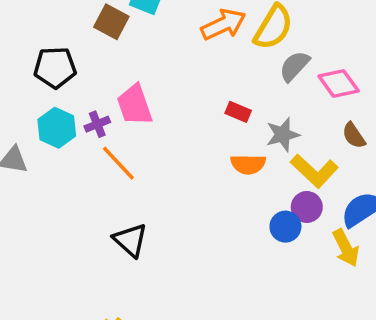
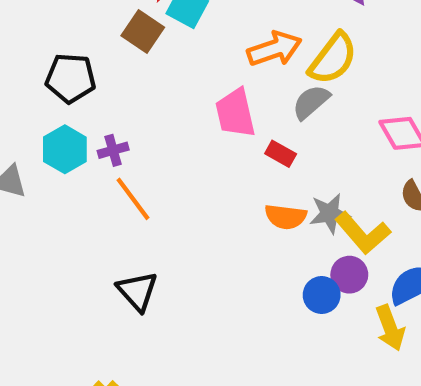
gray semicircle: (294, 66) -> (311, 102), moved
pink trapezoid: (135, 105) -> (235, 113), moved
gray star: (283, 135) -> (330, 213), moved

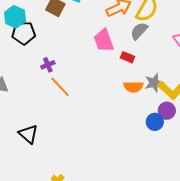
cyan hexagon: (65, 149) -> (15, 17), moved
black triangle: (137, 291) -> (28, 134), moved

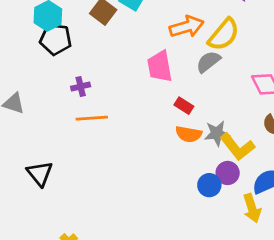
red rectangle: (127, 57) -> (184, 106), moved
orange line: (60, 87) -> (92, 118), turned -60

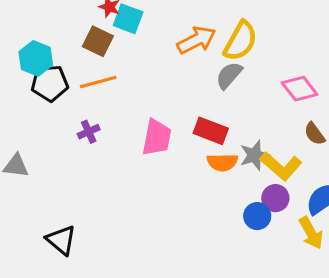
pink trapezoid: (160, 66) -> (157, 137), moved, turned -148
red rectangle: (184, 106) -> (211, 131), size x1.5
orange line: (92, 118) -> (98, 82), moved

